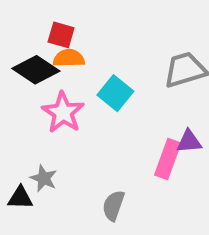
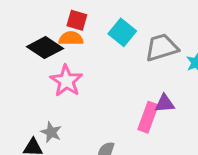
red square: (61, 35) -> (77, 20), moved
cyan square: (115, 93) -> (122, 32), moved

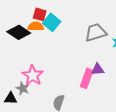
cyan square: (122, 32) -> (52, 22), moved
pink star: (66, 81) -> (33, 75), moved

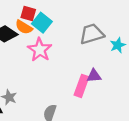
orange semicircle: (36, 26) -> (24, 27), turned -147
pink star: (33, 75) -> (40, 50), moved

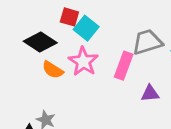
orange semicircle: (24, 27) -> (53, 70), moved
pink rectangle: (82, 86) -> (124, 66), moved

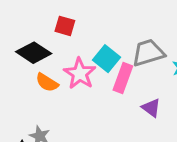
cyan square: (86, 28) -> (107, 59), moved
purple triangle: (150, 93) -> (151, 108), turned 42

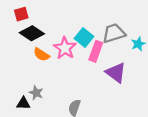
red square: (65, 26) -> (21, 14), moved, turned -32
purple triangle: (151, 108) -> (116, 73), size x1.5

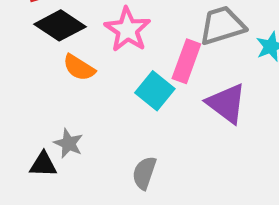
cyan square: (84, 37) -> (155, 91), moved
pink star: (65, 48) -> (127, 30), moved

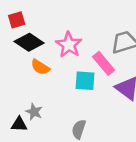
pink rectangle: (186, 61) -> (104, 63), turned -60
cyan square: (155, 91) -> (85, 81), turned -35

